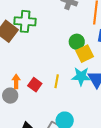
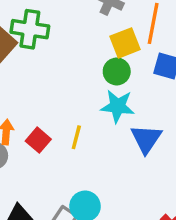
yellow square: (85, 54) -> (125, 43), moved
cyan star: (81, 76) -> (118, 106), moved

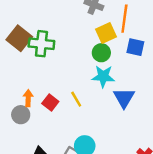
green cross: (30, 29) -> (41, 44), moved
yellow line: (76, 137) -> (76, 99), turned -42

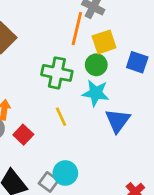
orange line: (124, 19) -> (77, 29), moved
green cross: (41, 44) -> (57, 73), moved
red square: (50, 102) -> (23, 135), moved

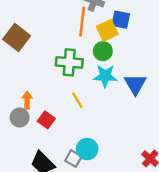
blue square: (137, 62) -> (121, 20), moved
blue triangle: (118, 121) -> (135, 84), moved

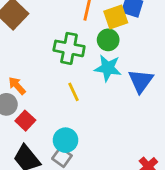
orange arrow: (27, 100) -> (17, 86), turned -49
red square: (46, 120) -> (25, 121), moved
cyan circle: (87, 149) -> (66, 140), moved

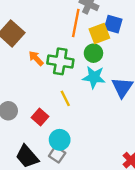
orange arrow: (17, 86) -> (36, 58), moved
red square: (25, 121) -> (40, 117), moved

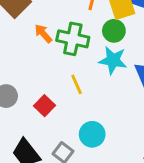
cyan circle: (60, 140) -> (92, 134), moved

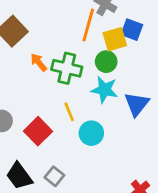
red square: (45, 106) -> (38, 131), size x1.4
cyan circle: (92, 134) -> (91, 133), moved

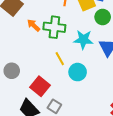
green circle: (106, 62) -> (103, 17), moved
red square: (38, 131) -> (40, 86), moved

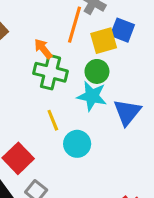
green circle: (103, 17) -> (97, 71), moved
orange arrow: (34, 25) -> (43, 49), moved

